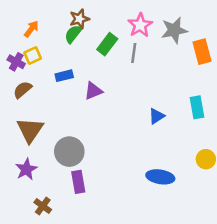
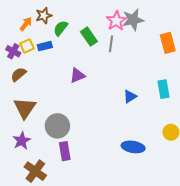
brown star: (79, 19) -> (44, 16), moved
gray star: (174, 30) -> (133, 20), moved
green rectangle: (107, 44) -> (89, 37), turned -72
blue rectangle: (64, 76) -> (45, 46), moved
brown cross: (43, 206) -> (35, 171), size x1.5

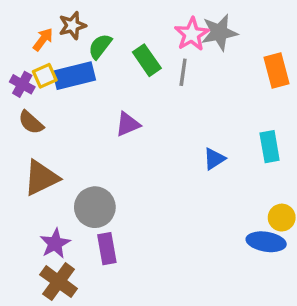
blue rectangle: (45, 46) -> (74, 76), size x1.6
brown semicircle: (19, 74) -> (31, 122), turned -98
brown triangle: (25, 108) -> (41, 178), turned 30
purple star: (22, 141) -> (55, 243), moved
blue ellipse: (133, 147) -> (266, 242), moved

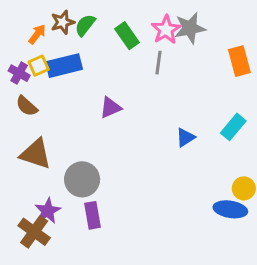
green semicircle: (100, 46) -> (85, 25), moved
green rectangle: (147, 60) -> (127, 36), moved
cyan rectangle: (270, 147) -> (233, 127), turned 50
brown triangle: (41, 178) -> (36, 154), turned 44
brown cross: (59, 282) -> (34, 232), moved

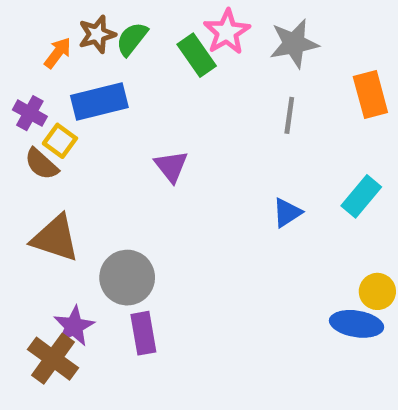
pink star: (166, 30) -> (227, 32), moved
gray line: (158, 63) -> (289, 115), moved
yellow square: (39, 66) -> (60, 141), moved, turned -30
purple triangle: (111, 108) -> (171, 166), turned -45

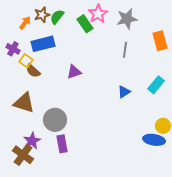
brown semicircle: (41, 164) -> (33, 71), moved
purple triangle: (171, 166) -> (74, 72), turned 49

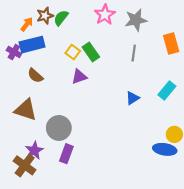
green rectangle: (85, 24) -> (91, 52), moved
blue rectangle: (43, 44) -> (32, 45), moved
yellow square: (26, 61) -> (73, 52), moved
purple rectangle: (62, 144) -> (66, 154), turned 30

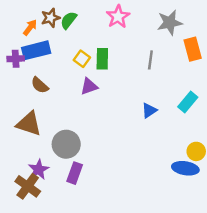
gray star: (136, 20) -> (170, 23), moved
purple cross: (14, 52) -> (16, 59), turned -32
green rectangle: (91, 52) -> (102, 59), turned 36

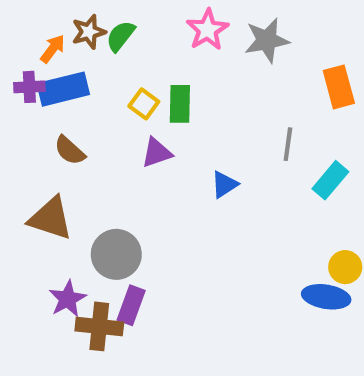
gray star: (170, 23) -> (267, 40), moved
purple cross: (16, 59) -> (29, 87), moved
gray line: (150, 60) -> (288, 144), moved
blue triangle: (149, 110) -> (224, 184), moved
brown cross: (28, 186) -> (99, 326), moved, turned -30

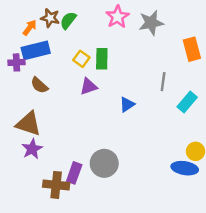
brown star: (89, 32) -> (50, 18), turned 30
purple cross: (29, 87) -> (16, 62), moved
gray circle: (116, 254) -> (104, 163), moved
purple star: (68, 299) -> (32, 149), moved

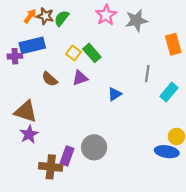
orange arrow: (30, 28) -> (30, 16), moved
green rectangle: (102, 59) -> (92, 53), turned -42
brown semicircle: (39, 85) -> (50, 79), moved

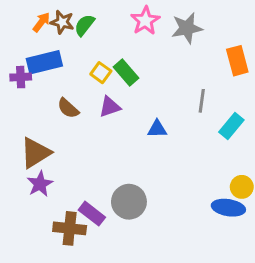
blue triangle: (115, 94) -> (157, 129), turned 32
brown triangle: (26, 112) -> (35, 153), turned -50
purple rectangle: (67, 156) -> (92, 214), turned -72

